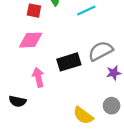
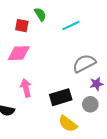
black rectangle: (69, 62) -> (61, 97), moved
gray circle: (112, 106) -> (90, 104), moved

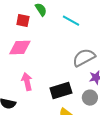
cyan line: (71, 26) -> (71, 21), turned 54

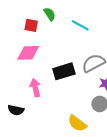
black rectangle: (61, 91) -> (64, 71), moved

